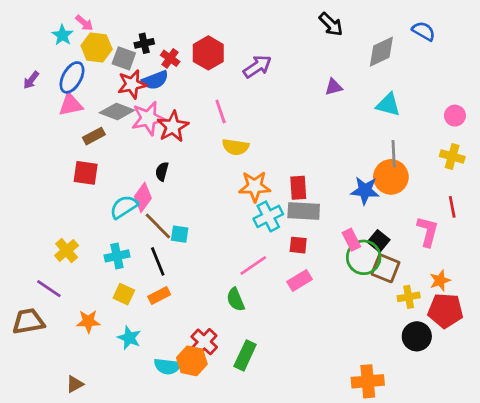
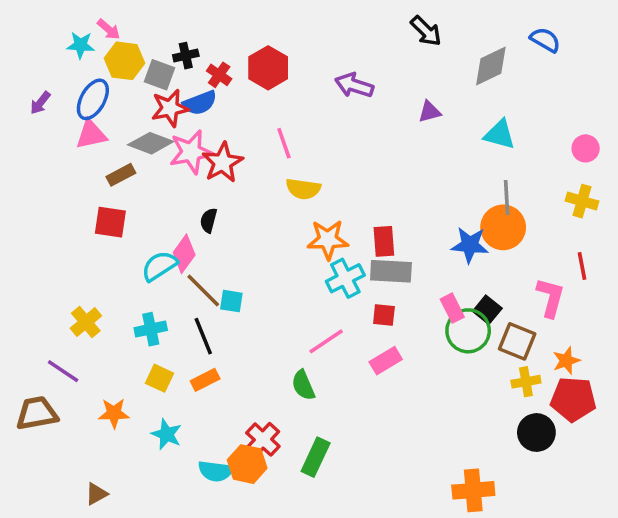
cyan star: (62, 35) -> (81, 45), turned -30
purple arrow: (257, 67) -> (354, 85), moved, turned -128
brown square: (385, 268) -> (517, 341), moved

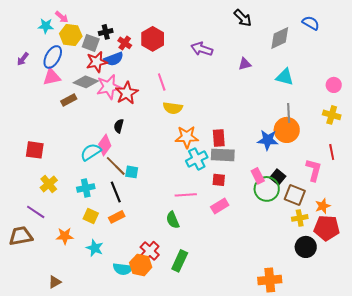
red square: (110, 222) -> (35, 150), moved
pink line: (326, 341) -> (186, 195), turned 30

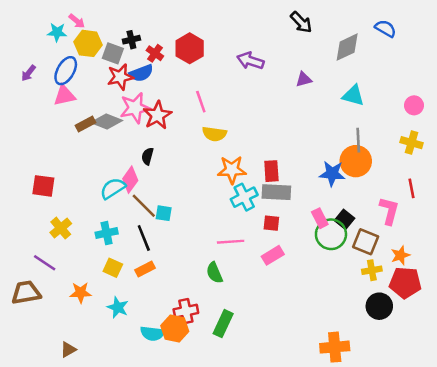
gray diamond: (86, 82) -> (107, 121), moved
red cross: (150, 251) -> (186, 311), turned 36

